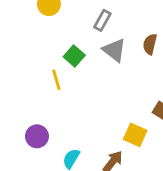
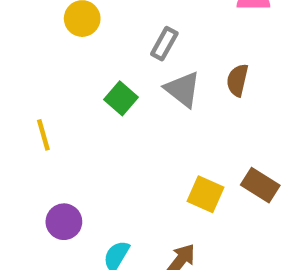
yellow line: (56, 80) -> (43, 135), moved
yellow square: (135, 135) -> (205, 194), moved

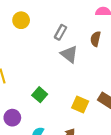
brown semicircle: (237, 80) -> (95, 39), moved
green square: (121, 98) -> (40, 95), moved

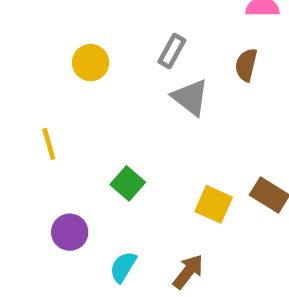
yellow circle: (21, 20) -> (91, 63), moved

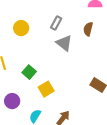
green square: (128, 183) -> (29, 72), moved
yellow square: (214, 204) -> (46, 89), moved, turned 35

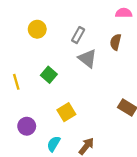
yellow circle: (21, 28) -> (37, 29), moved
green square: (29, 72) -> (49, 75), moved

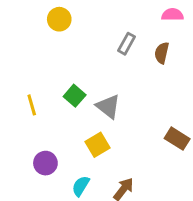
yellow circle: (37, 29) -> (59, 19), moved
gray rectangle: (78, 35) -> (127, 44), moved
gray triangle: (87, 58) -> (108, 106), moved

